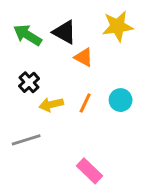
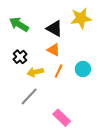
black triangle: (64, 32) -> (55, 28), moved
orange triangle: (84, 57) -> (54, 50), moved
gray line: (26, 140) -> (29, 96), moved, turned -30

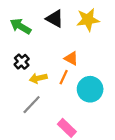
black triangle: (55, 28) -> (55, 19), moved
orange triangle: (54, 50) -> (71, 58), moved
cyan circle: (83, 69) -> (90, 89), moved, size x1.5

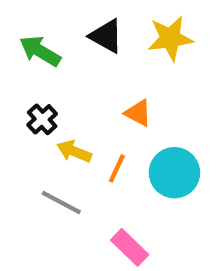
orange line: (64, 77) -> (117, 168), moved
yellow arrow: (38, 78) -> (74, 151), turned 35
gray line: (32, 105) -> (61, 203), turned 75

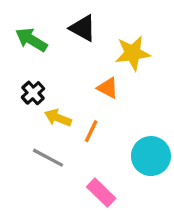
yellow star: (170, 38) -> (133, 53), moved
cyan circle: (174, 173) -> (151, 156), moved

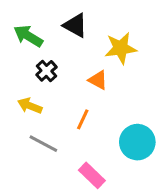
black cross: (33, 93) -> (46, 71), moved
yellow arrow: (58, 118) -> (30, 106), moved

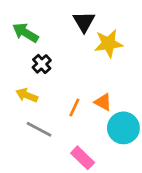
black triangle: (75, 25) -> (84, 22), moved, turned 30
orange triangle: (98, 80) -> (103, 102), moved

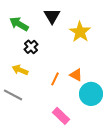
black triangle: (84, 22) -> (52, 16), moved
yellow star: (108, 44) -> (80, 32), turned -30
gray line: (39, 129) -> (13, 95), moved

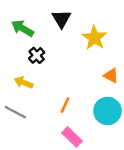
orange triangle: (76, 75) -> (111, 76), moved
orange line: (55, 79) -> (65, 105), moved

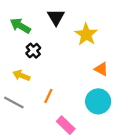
orange line: (65, 105) -> (48, 96), moved

